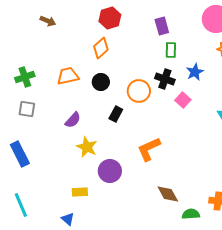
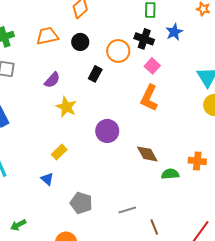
pink square: (183, 100) -> (152, 66), moved
orange L-shape: (149, 149) -> (149, 98), moved, turned -40
purple circle: (110, 171) -> (107, 131), moved
yellow rectangle: (80, 192) -> (59, 152), turned -42

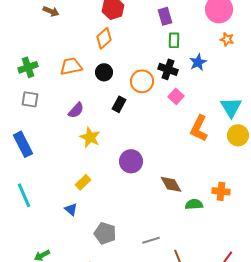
orange L-shape: (149, 98) -> (199, 128), moved

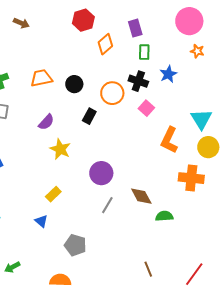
orange diamond: (104, 38) -> (105, 44), moved
orange cross: (221, 191) -> (191, 178), moved, size x1.4
gray line: (151, 240) -> (107, 205), moved, turned -42

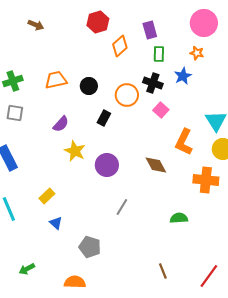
orange star: (197, 51) -> (197, 53), moved
purple circle: (101, 173) -> (107, 165), moved
yellow rectangle: (53, 194) -> (47, 196), moved
brown diamond: (141, 196) -> (156, 165), moved

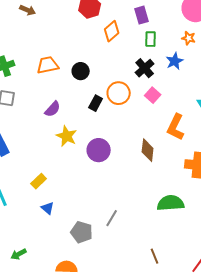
black cross: (153, 83) -> (145, 68), turned 30
orange circle: (127, 95) -> (119, 93), moved
brown diamond: (156, 165) -> (148, 150), turned 35
gray line: (122, 207) -> (112, 218), moved
green semicircle: (179, 218) -> (171, 203), size x1.5

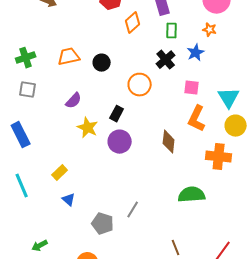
pink square: (153, 95) -> (192, 88), moved, turned -35
black rectangle: (96, 103) -> (117, 114), moved

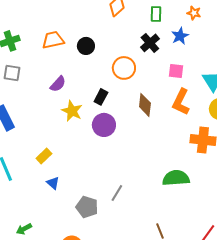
brown diamond: (169, 142) -> (145, 105), moved

